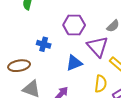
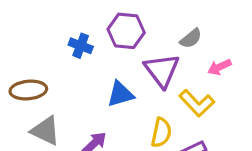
blue cross: (44, 44) -> (81, 46), moved

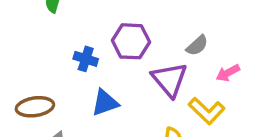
blue triangle: (120, 94) -> (105, 103), moved

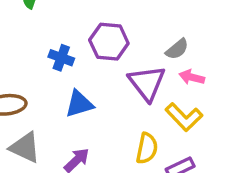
pink arrow: (228, 73) -> (192, 77), moved, turned 40

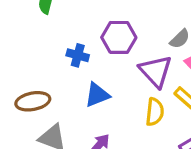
yellow semicircle: (147, 148) -> (155, 112), moved

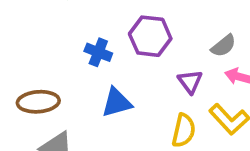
purple triangle: (156, 71) -> (190, 82), size x0.6

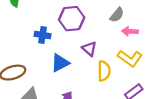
purple triangle: (190, 82) -> (89, 49), moved

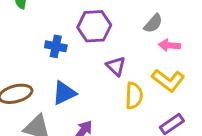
blue triangle: (60, 63) -> (64, 93), moved

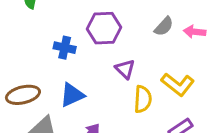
pink arrow: (169, 45) -> (195, 32), moved

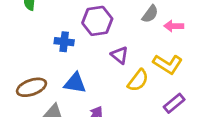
pink arrow: (195, 32) -> (174, 26), moved
blue triangle: (72, 95) -> (75, 83), turned 40
yellow semicircle: (143, 99) -> (138, 80), turned 40

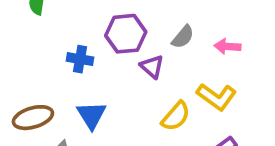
gray semicircle: (150, 14) -> (183, 37), moved
purple triangle: (120, 55) -> (152, 67), moved
blue triangle: (75, 83) -> (91, 115), turned 45

